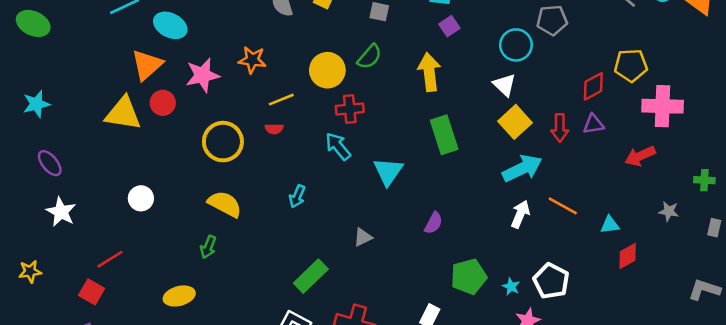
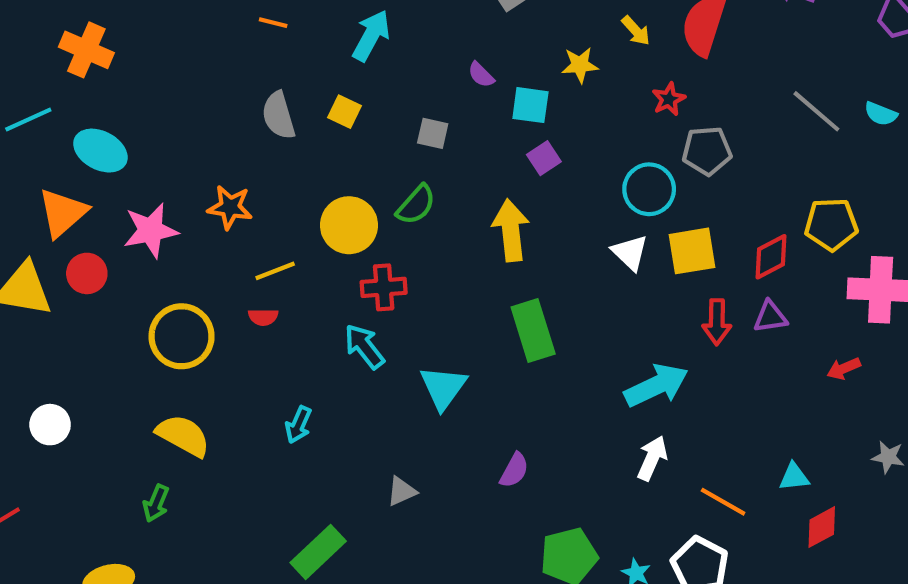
yellow square: (515, 122) -> (692, 251), moved, turned 32
red arrow: (640, 156) -> (844, 368), size x0.7
orange line: (563, 206) -> (723, 502), moved

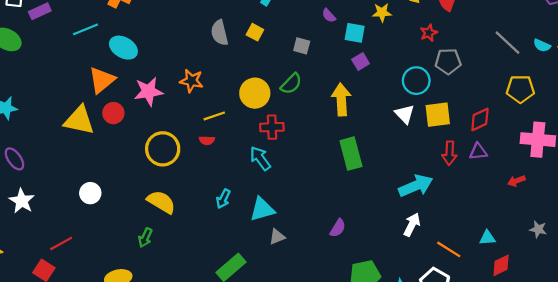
yellow pentagon: (831, 224) -> (520, 89), moved
cyan triangle: (443, 387) -> (262, 209), moved, turned 36

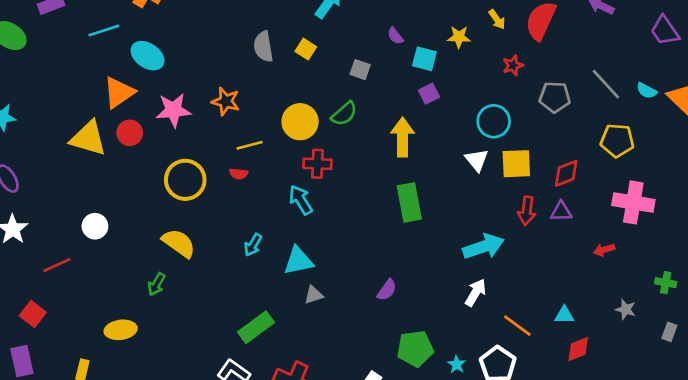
gray pentagon: (448, 61) -> (555, 97), moved
red line: (61, 243) -> (57, 265), moved

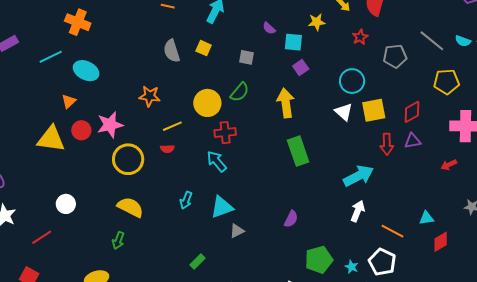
orange triangle: (119, 92) -> (69, 101), size x0.6
pink star: (173, 110) -> (110, 125), moved
green rectangle: (256, 327) -> (197, 261), size x0.6

